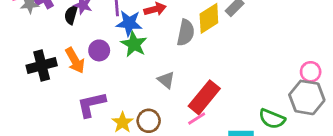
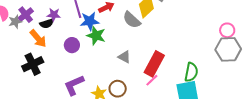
black semicircle: (71, 15) -> (47, 24), turned -112
gray semicircle: (186, 33) -> (132, 20), turned 132
orange arrow: (75, 60) -> (38, 38), moved
green semicircle: (272, 119) -> (191, 72), moved, turned -90

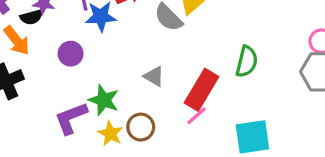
green star: (96, 36) -> (104, 100), moved
green semicircle: (191, 72) -> (247, 62), moved

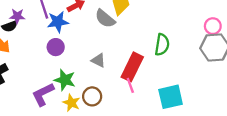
purple circle: (71, 54) -> (56, 47), moved
pink line: (197, 116) -> (130, 85), turned -64

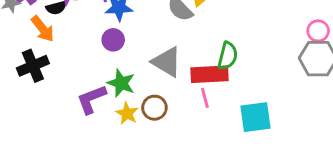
green semicircle: (162, 45) -> (228, 56), moved
gray triangle: (98, 60) -> (167, 62), size x1.6
red rectangle: (132, 67) -> (210, 74), turned 56

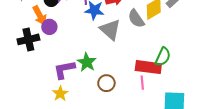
purple circle: (113, 40) -> (49, 27), moved
gray triangle: (167, 62) -> (110, 30), moved
yellow star: (127, 113) -> (60, 94), moved

